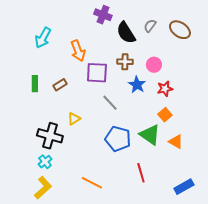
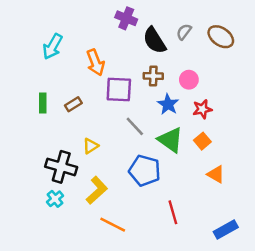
green triangle: (150, 135) -> (170, 140), moved
yellow L-shape: (43, 188) -> (97, 190), moved

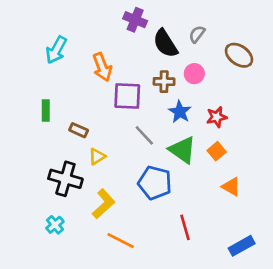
brown ellipse: (221, 37) -> (239, 55), moved
pink circle: (189, 80) -> (194, 74), moved
brown rectangle: (73, 104) -> (79, 130), moved, turned 56
cyan cross: (55, 199) -> (55, 225), moved

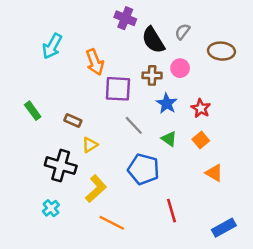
brown ellipse: (239, 55) -> (221, 51), turned -30
green rectangle: (46, 110) -> (33, 111), moved, turned -36
red star: (217, 117) -> (201, 108), turned -30
green triangle: (182, 150) -> (169, 139), size x0.6

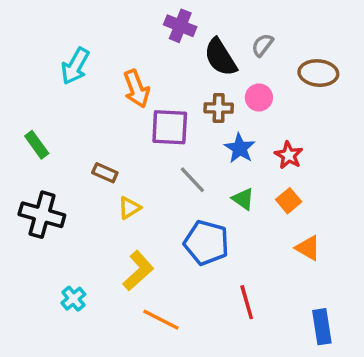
green rectangle: (33, 111) -> (37, 145), moved
black cross: (61, 166) -> (42, 215), moved
blue rectangle: (224, 228) -> (322, 327), turned -70

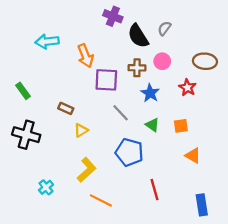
cyan arrow: (75, 66) -> (47, 41), turned 55
brown ellipse: (318, 73) -> (205, 61), moved
red star: (289, 155) -> (187, 88), moved
orange square: (289, 201) -> (181, 126), turned 32

